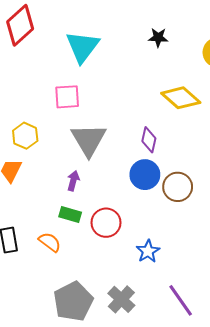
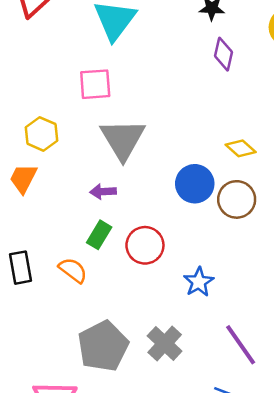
yellow diamond: (181, 98) -> (241, 148), moved, size x0.6
purple diamond: (149, 140) -> (224, 54), moved
purple arrow: (73, 181) -> (103, 192), turned -108
green rectangle: (70, 214) -> (99, 235), turned -75

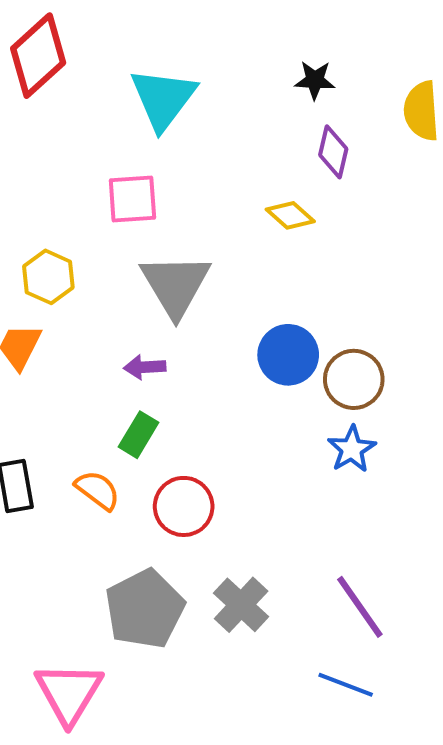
yellow diamond: (241, 148) -> (290, 215), moved
red circle: (145, 245) -> (184, 506), moved
blue star: (199, 282) -> (352, 449), moved

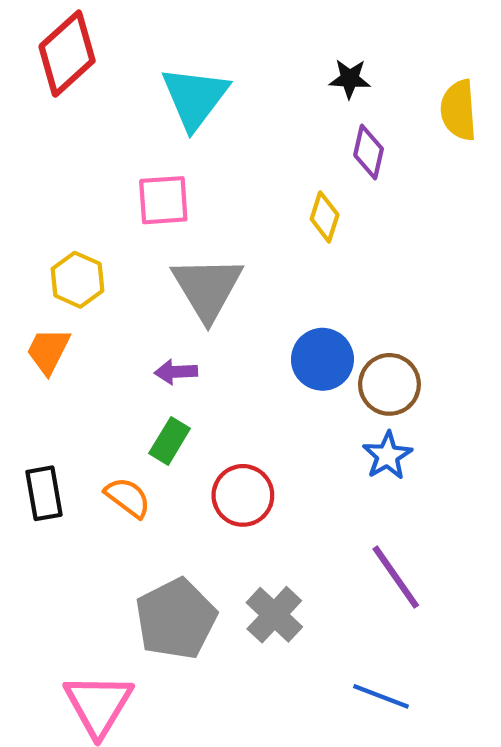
yellow diamond: (290, 215) -> (325, 217), turned 66
red circle: (184, 506) -> (243, 495), moved
purple line: (360, 607) -> (396, 577), moved

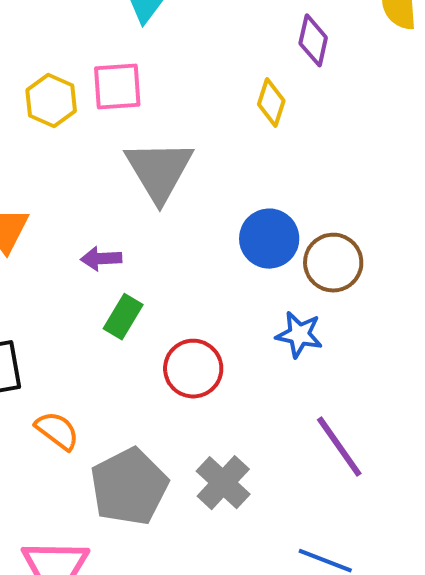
yellow hexagon: (77, 280) -> (51, 100), moved
purple arrow: (176, 372) -> (101, 259), moved
blue star: (387, 456) -> (299, 335), moved, turned -30
orange semicircle: (128, 497) -> (57, 431), moved

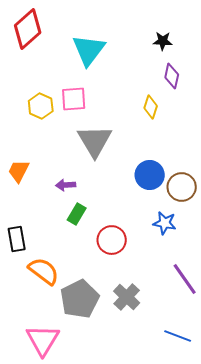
orange semicircle: (57, 431) -> (44, 271), size x1.4

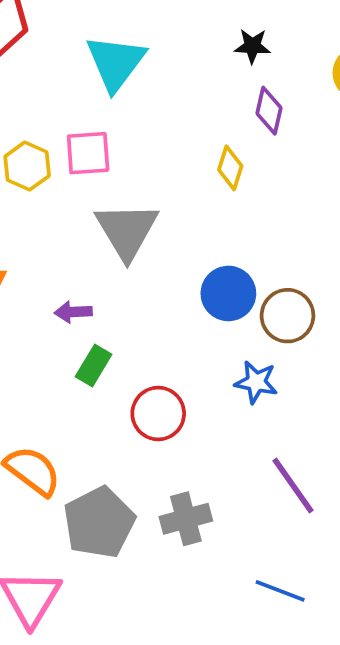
gray cross: (127, 297) -> (186, 519), turned 32

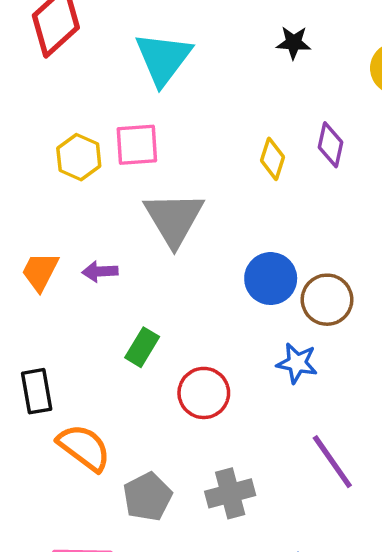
purple diamond: (269, 111) -> (331, 145), moved
purple arrow: (73, 312) -> (100, 271), moved
gray pentagon: (99, 522) -> (147, 497), size x0.7

